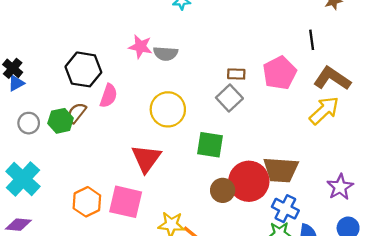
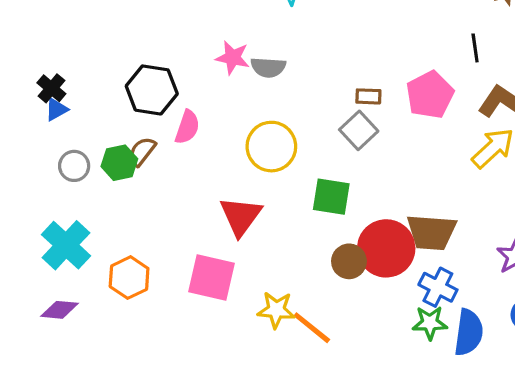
orange hexagon: (87, 202) -> (129, 278), moved

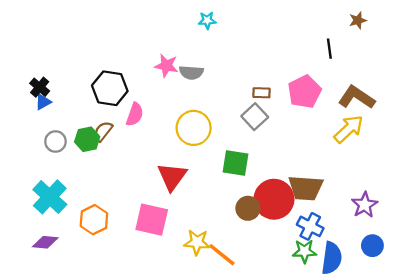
black line: (475, 48) -> (329, 49), moved

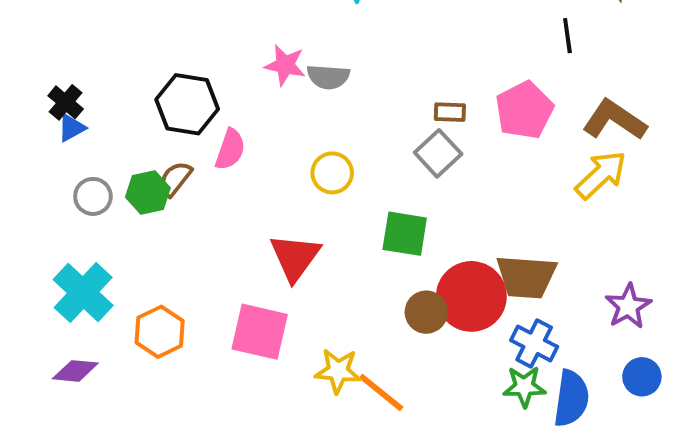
yellow circle: (194, 128) -> (332, 173), size x0.7

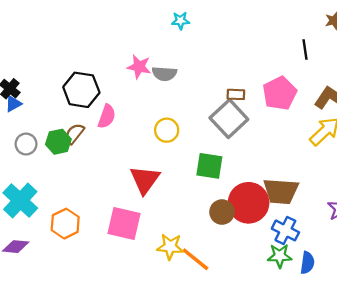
gray square: (438, 153) -> (229, 119), size x1.4
blue semicircle: (571, 398) -> (307, 263), size x0.7

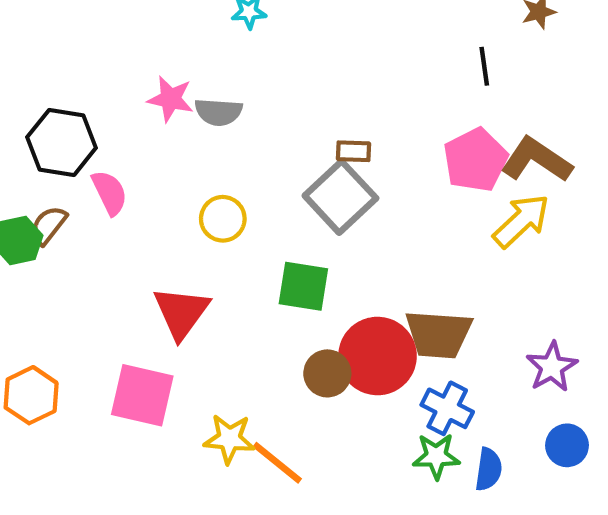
pink pentagon: (280, 93) -> (476, 160), moved
pink semicircle: (107, 116) -> (109, 193), turned -45

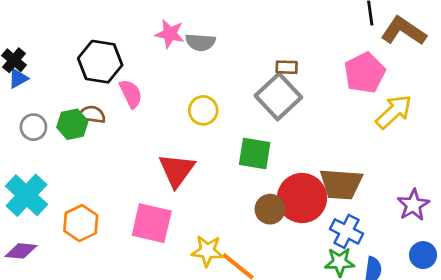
brown L-shape: (537, 160) -> (404, 31), moved
brown semicircle: (48, 225) -> (92, 115), turned 60

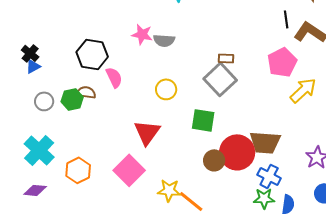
pink square: (152, 223) -> (129, 170), turned 32

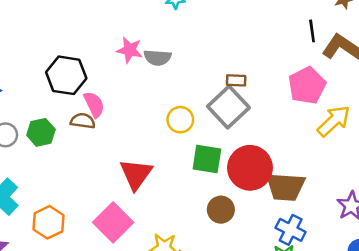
yellow circle: (166, 89) -> (180, 120), moved
brown semicircle: (86, 92) -> (83, 121), moved
red circle: (237, 152) -> (250, 168), moved

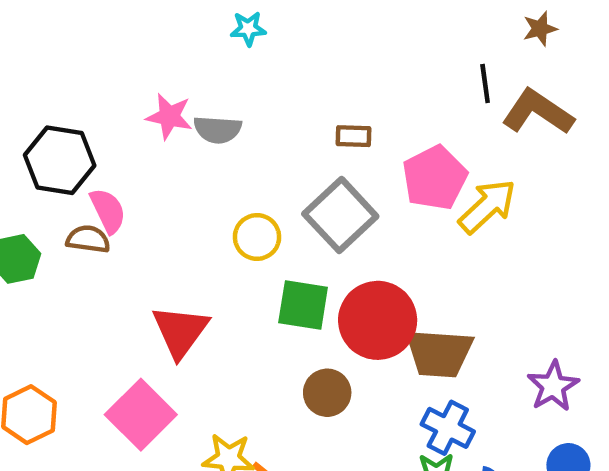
brown rectangle: (236, 80) -> (353, 136), moved
pink pentagon: (307, 85) -> (435, 178), moved
yellow arrow: (334, 121) -> (487, 206), moved

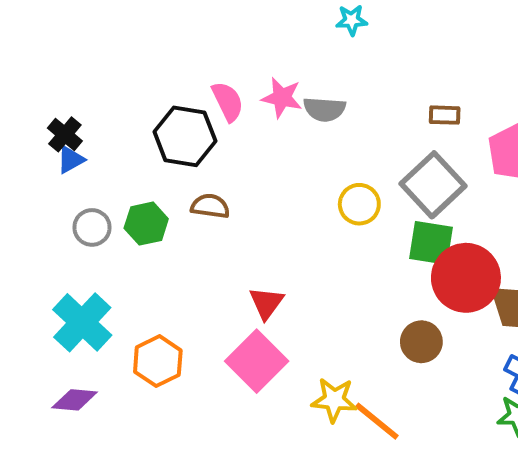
pink semicircle: (108, 211) -> (228, 101), moved
green square: (303, 305) -> (431, 243), moved
red triangle: (180, 331) -> (266, 303), moved, size x0.7

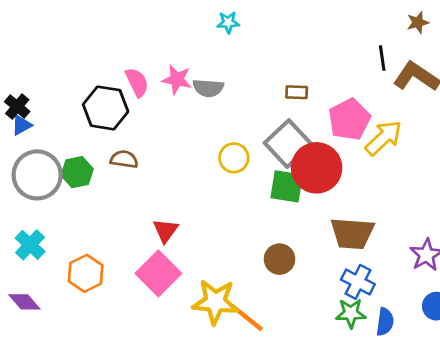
gray circle: (92, 227) -> (37, 175), size x1.8
red circle: (466, 278) -> (317, 168), moved
cyan cross: (82, 322) -> (30, 245), size x0.7
purple diamond: (75, 400) -> (24, 302), turned 44
yellow star: (334, 400) -> (215, 302), size x1.4

